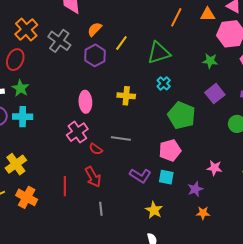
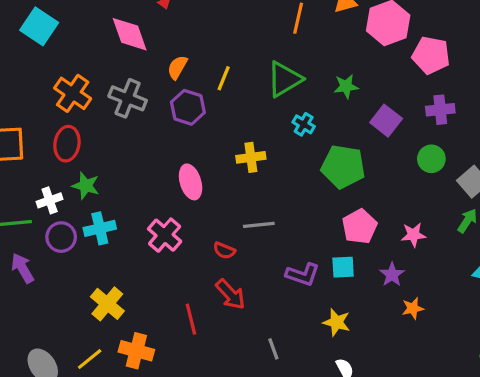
green star: (210, 61) -> (346, 86), moved
pink cross: (77, 132) -> (165, 235), moved
pink pentagon: (170, 150) -> (360, 226), moved
gray line: (101, 209) -> (273, 349), moved

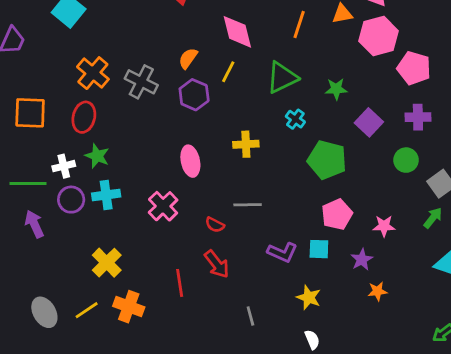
pink diamond: (130, 34) -> (237, 32), moved

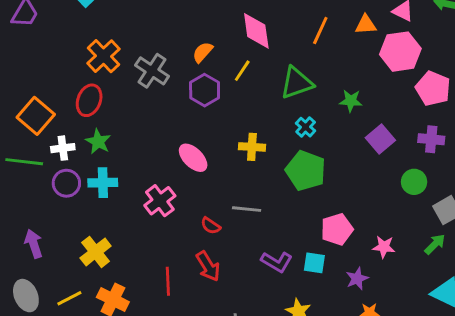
orange square: (30, 113) -> (36, 116), moved, turned 32
green pentagon: (327, 160) -> (306, 171), moved
pink ellipse: (190, 161) -> (193, 158), turned -40
purple arrow: (34, 224) -> (34, 244), moved

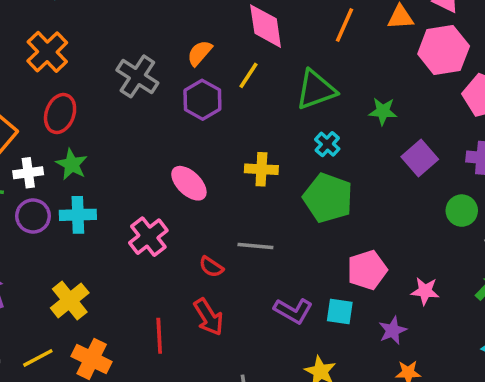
orange cross: (104, 56) -> (47, 52), moved

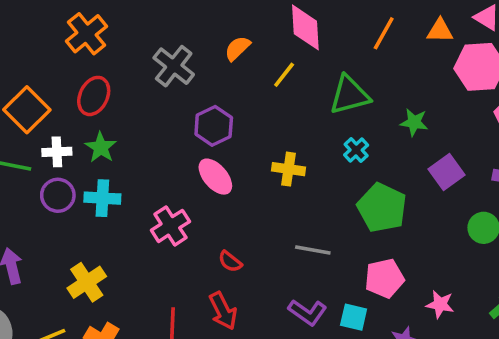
purple hexagon: (202, 100) -> (214, 126), moved
green pentagon: (328, 198) -> (382, 208), moved
gray line: (255, 246) -> (313, 250), moved

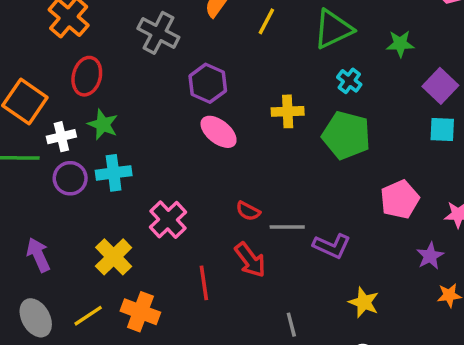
green pentagon: (382, 208) -> (346, 135), moved
pink cross: (170, 226) -> (168, 220), moved
gray line: (313, 250) -> (287, 227), moved
cyan square: (354, 317) -> (442, 129), moved

